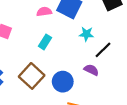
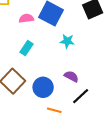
black line: (103, 50) -> (81, 96), moved

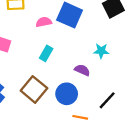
cyan star: (67, 41) -> (101, 51), moved
purple semicircle: (71, 76) -> (82, 70), moved

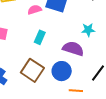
purple semicircle: (82, 70) -> (73, 49), size x1.5

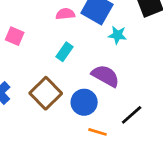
cyan star: (88, 30) -> (117, 35), moved

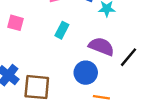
brown square: (46, 93) -> (37, 87), moved, turned -32
black line: (132, 115) -> (129, 57), moved

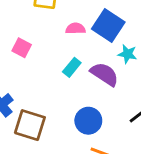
purple semicircle: (101, 46) -> (104, 74), moved

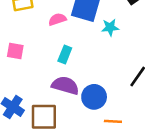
purple semicircle: (104, 74) -> (65, 85), moved

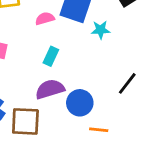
purple semicircle: (65, 85) -> (50, 89), turned -36

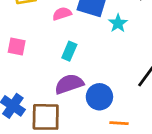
cyan star: (100, 30) -> (118, 23), turned -30

